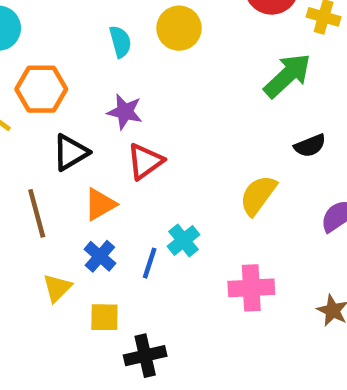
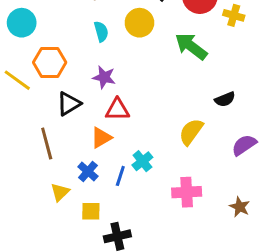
green arrow: (287, 76) -> (191, 46), moved, turned -100
red triangle: (145, 161) -> (117, 110), turned 35
orange triangle: (100, 204) -> (101, 138), moved

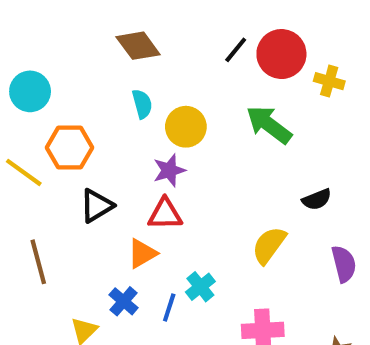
yellow circle: (139, 23) -> (186, 127), moved
purple star: (104, 77) -> (169, 170), moved, turned -30
brown line: (47, 144) -> (38, 262), moved
purple semicircle: (244, 145) -> (344, 264), turned 110

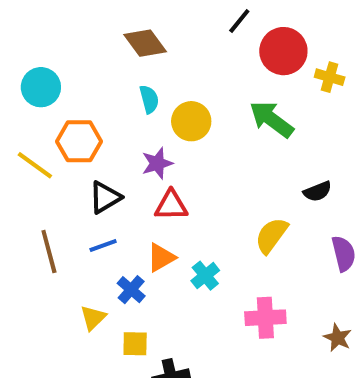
black line: (236, 50) -> (239, 21), moved
purple star: (169, 170) -> (157, 163), moved
orange triangle: (142, 253) -> (161, 258), moved
blue line: (169, 308) -> (103, 246), moved, turned 52

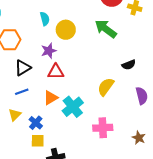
cyan cross: (205, 276) -> (73, 107), size x1.5
blue cross: (131, 290) -> (36, 123), moved
yellow triangle: (93, 318) -> (15, 115), moved

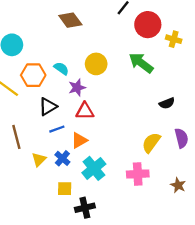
cyan semicircle: (45, 19) -> (61, 68), moved, turned -40
yellow semicircle: (106, 87) -> (151, 143), moved
blue line: (22, 92) -> (57, 129), moved
cyan cross: (73, 107) -> (94, 168), moved
blue cross: (36, 123) -> (62, 158), moved

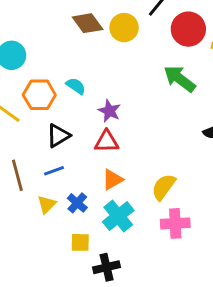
yellow circle: (96, 64) -> (124, 28), moved
purple star: (77, 88) -> (109, 111), moved, turned -30
blue line: (57, 129) -> (54, 171), moved
orange triangle: (79, 140) -> (112, 180), moved
yellow semicircle: (151, 143) -> (164, 187), moved

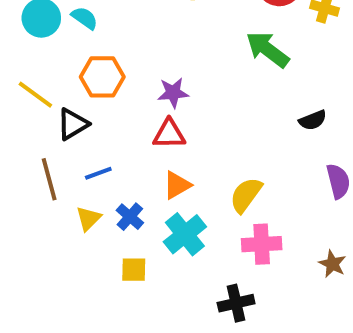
cyan semicircle: (76, 86) -> (85, 18), moved
orange hexagon: (39, 95) -> (102, 77), moved
purple star: (109, 111) -> (173, 93), turned -30
black triangle: (58, 136) -> (73, 124), moved
black cross: (107, 267) -> (236, 303), moved

